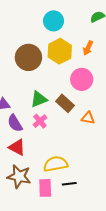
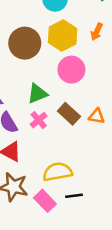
pink circle: (82, 79) -> (71, 70), moved
brown rectangle: (65, 103) -> (69, 114), moved
pink rectangle: (45, 188) -> (45, 201), turned -42

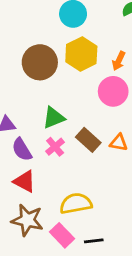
orange arrow: (97, 32) -> (119, 61), moved
pink circle: (71, 70) -> (113, 91), moved
black line: (74, 196) -> (94, 241), moved

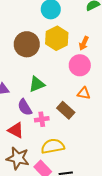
brown rectangle: (88, 140) -> (66, 110), moved
orange triangle: (119, 143) -> (84, 93), moved
pink cross: (55, 147) -> (42, 119), moved, turned 32
purple semicircle: (22, 150) -> (25, 107), moved

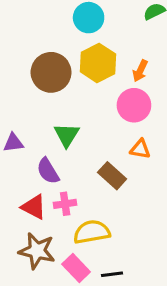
green triangle: (37, 84) -> (67, 135), turned -36
pink cross: (42, 119) -> (65, 204), moved

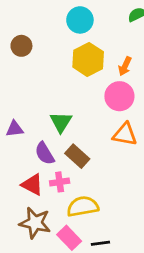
brown circle: (51, 72) -> (21, 46), moved, size x0.6
orange triangle: (140, 149) -> (125, 134), size x1.4
brown rectangle: (112, 176) -> (77, 156), moved

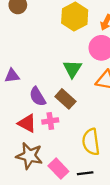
green triangle: (61, 122) -> (72, 69), moved
yellow semicircle: (83, 206) -> (91, 142), moved, turned -88

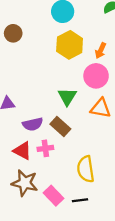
purple semicircle: (38, 97) -> (33, 124), turned -72

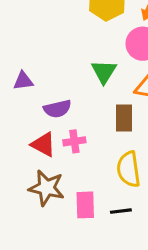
brown rectangle: (60, 127) -> (124, 118), moved, turned 48
pink rectangle: (53, 196) -> (85, 205), turned 42

